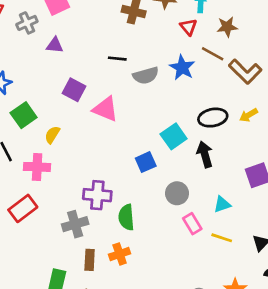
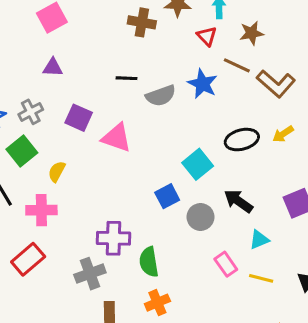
gray cross: (27, 23) -> (31, 112), moved
black arrow: (205, 154) -> (238, 201), moved, turned -35
gray circle: (177, 193) -> (200, 217), moved
orange cross: (120, 254) -> (157, 303), moved

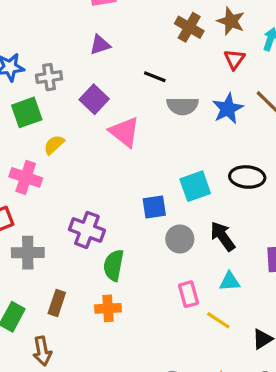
red triangle: (207, 36) -> (234, 59), moved
purple triangle: (53, 67) -> (100, 45), moved, turned -40
gray cross: (90, 274) -> (28, 253), moved

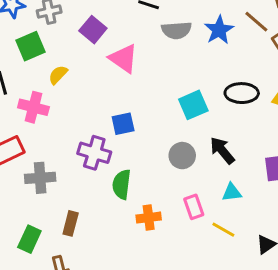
blue square: (154, 207) -> (123, 124), moved
orange cross: (108, 308) -> (149, 218), moved

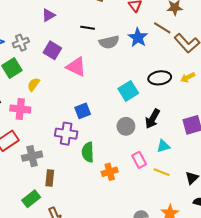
black arrow: (222, 150) -> (152, 119), turned -102
brown rectangle: (71, 223) -> (50, 178), moved
green rectangle: (29, 239) -> (31, 199), turned 36

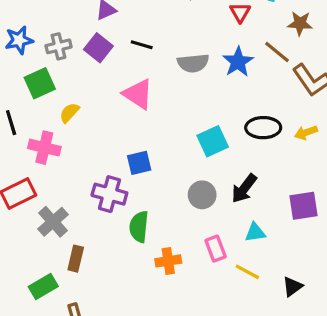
black line: (88, 28) -> (142, 45), moved
purple square: (52, 50) -> (98, 48), moved
gray cross: (32, 156) -> (53, 222), turned -36

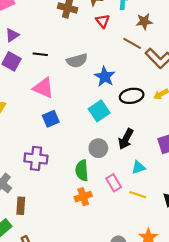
blue star: (238, 62) -> (105, 77), moved
blue square: (139, 163) -> (51, 119), moved
green semicircle: (139, 227) -> (82, 170), moved

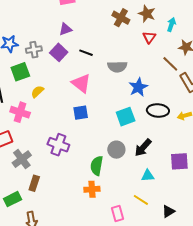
pink rectangle: (114, 183) -> (118, 213), moved

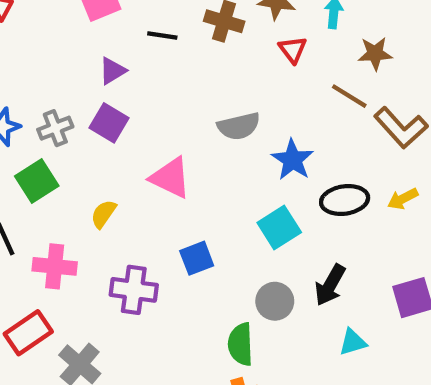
black line: (86, 53) -> (162, 36), moved
yellow semicircle: (37, 92) -> (103, 214), moved
blue square: (81, 113) -> (197, 258), moved
purple cross: (58, 145) -> (134, 290), moved

